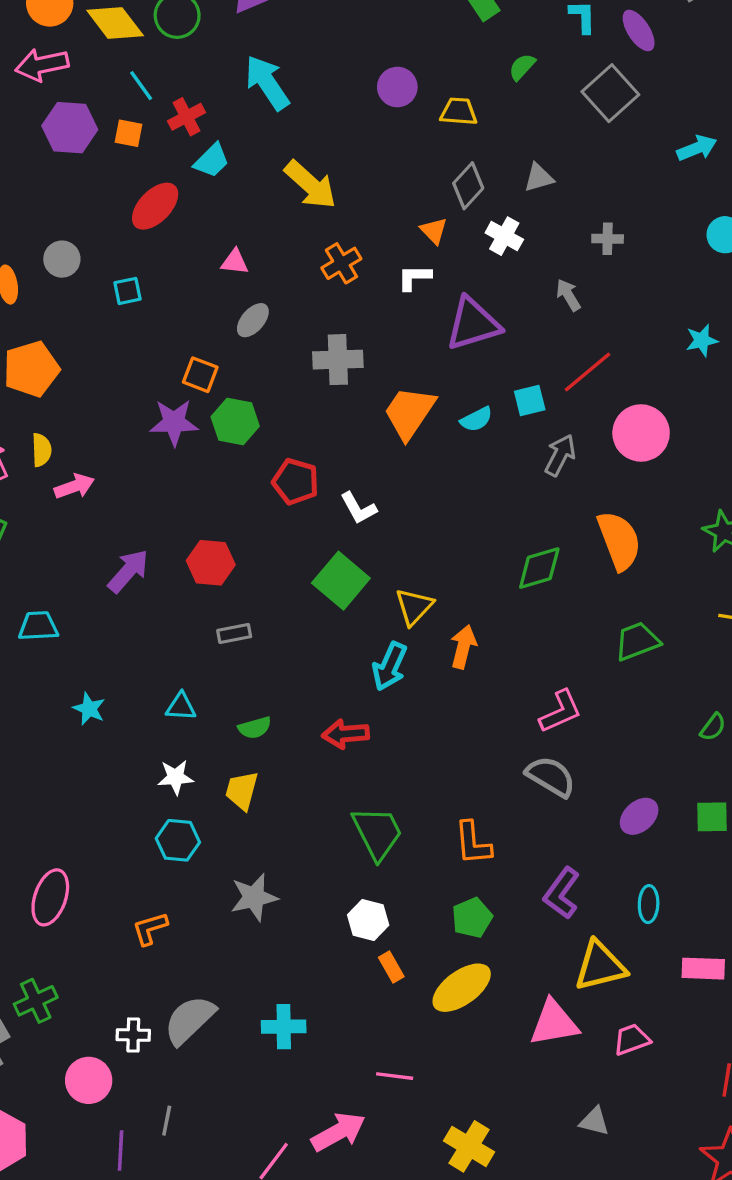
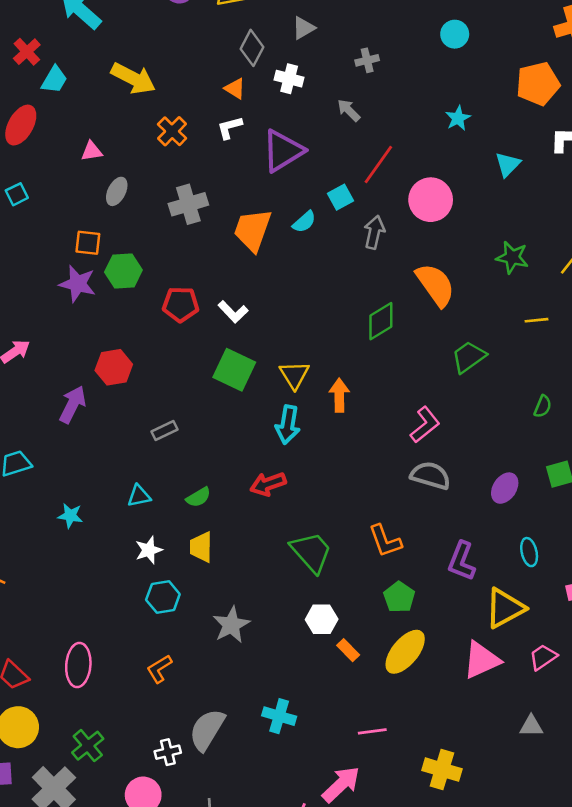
purple star: (174, 422) -> (78, 284), turned 30
red hexagon: (211, 563) -> (114, 367), moved
cyan cross: (284, 1027) -> (279, 716), turned 32

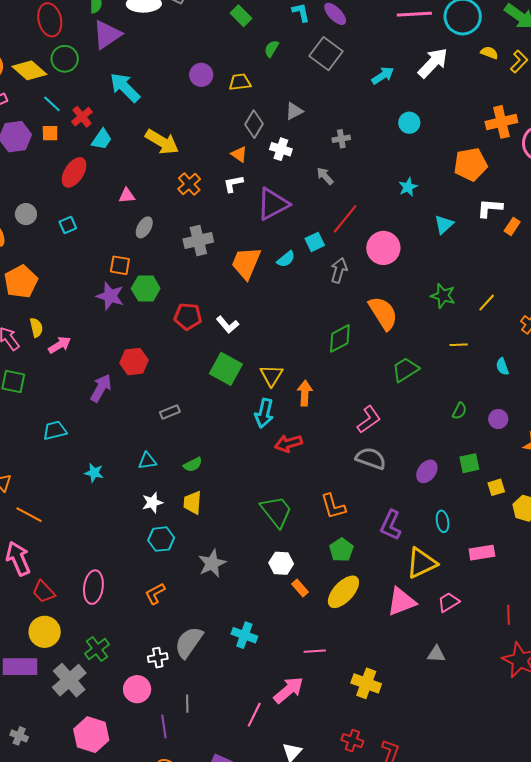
red arrow: (268, 484) -> (288, 443), moved

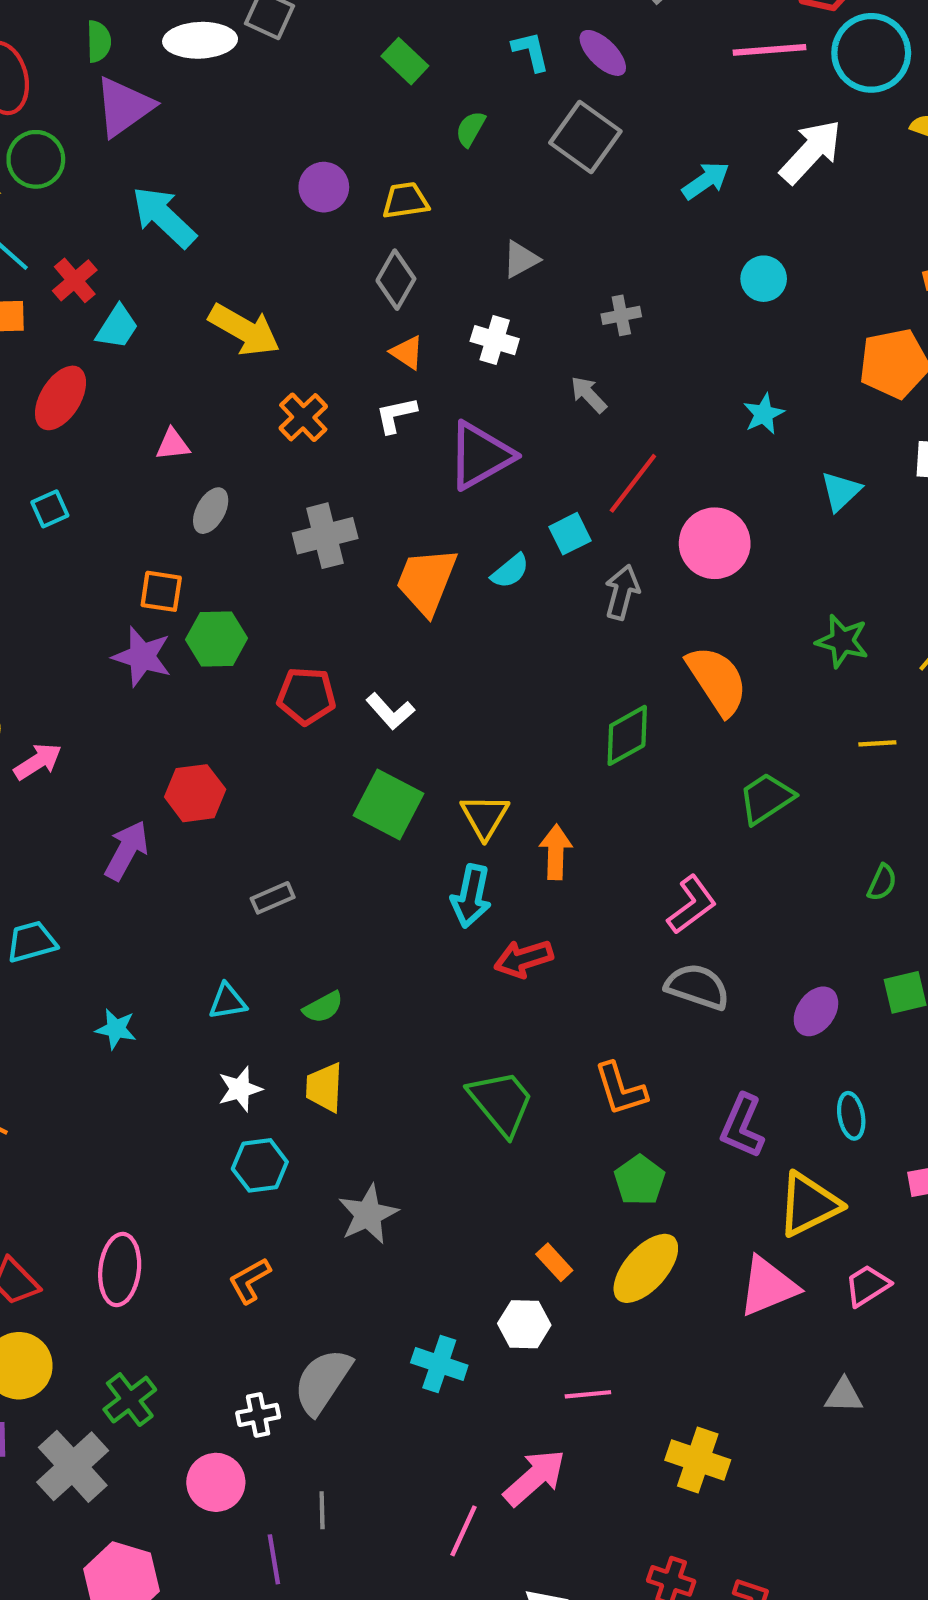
gray diamond: (254, 124) -> (396, 280), moved
white hexagon: (281, 563) -> (524, 1324), moved

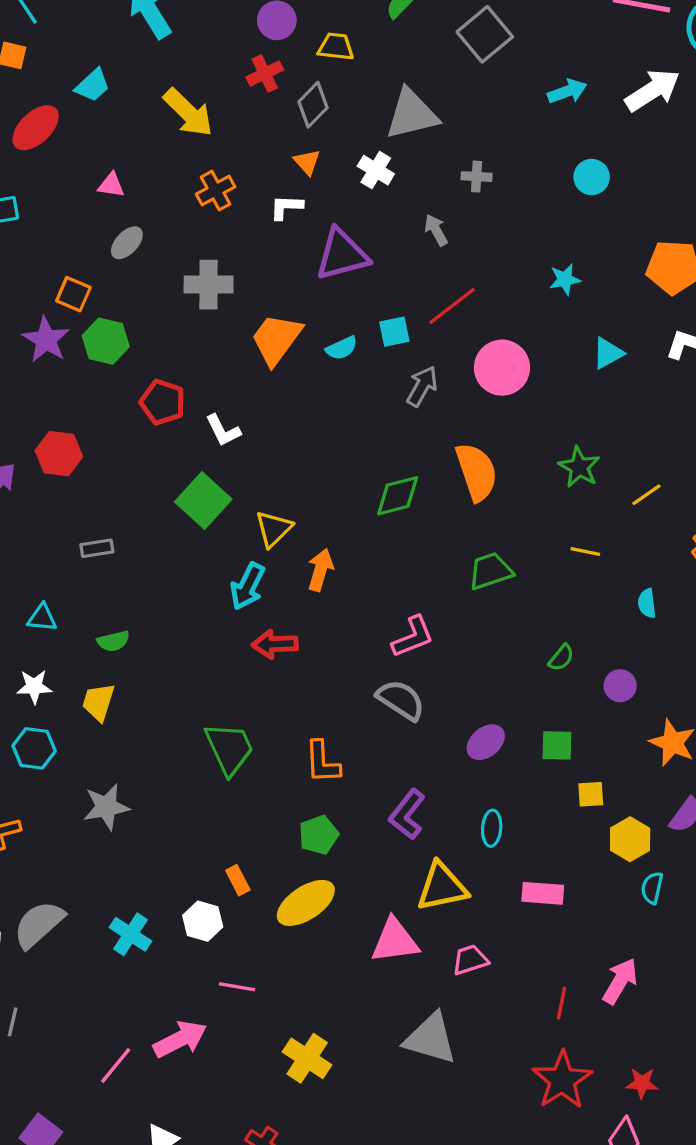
gray triangle: (521, 259) -> (412, 114), size x1.8
red cross: (75, 280) -> (265, 73), moved
gray triangle: (844, 1396) -> (431, 1039), size x1.8

